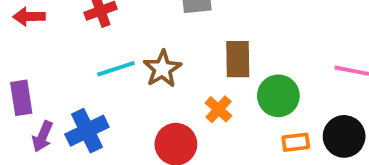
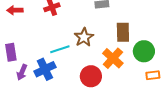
cyan line: (116, 69) -> (60, 49), moved
orange cross: (218, 109) -> (113, 58), size x1.5

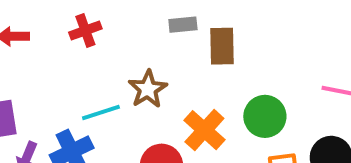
brown rectangle: (123, 32) -> (222, 46), moved

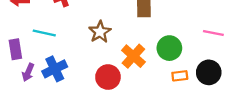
cyan line: (101, 112) -> (44, 33), moved, turned 30

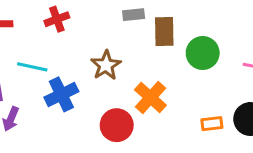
green circle: (169, 48) -> (203, 53), moved
blue cross: (55, 69) -> (61, 94), moved

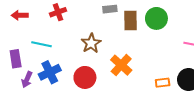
green circle: (203, 53) -> (156, 18), moved
blue cross: (61, 94) -> (50, 72), moved
red circle: (117, 125) -> (85, 77), moved

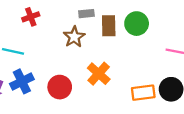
brown star: (91, 43) -> (74, 37), moved
orange rectangle: (163, 83) -> (143, 93), size x1.5

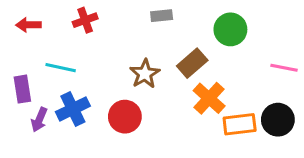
brown rectangle: (109, 26) -> (192, 63), moved, turned 50
brown star: (74, 37) -> (145, 74), moved
orange cross: (99, 74) -> (209, 98), moved

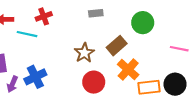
cyan line: (61, 68) -> (27, 34), moved
red circle: (125, 117) -> (94, 82), moved

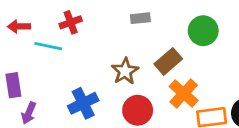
blue cross: (35, 77) -> (83, 103), moved

